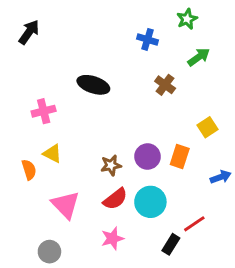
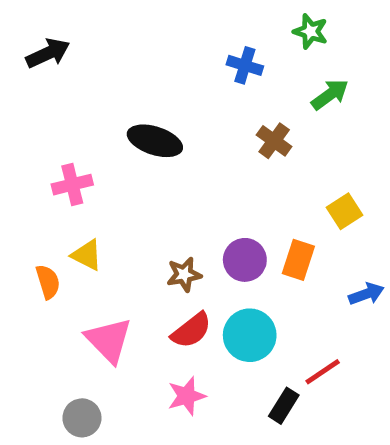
green star: (187, 19) -> (310, 31), turned -30
black arrow: (29, 32) -> (48, 53), turned 30

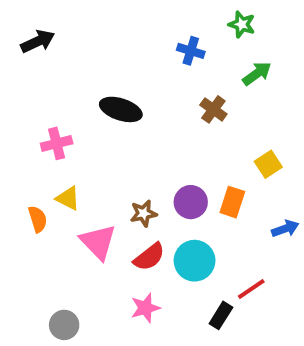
pink triangle: (109, 340) -> (98, 242), moved

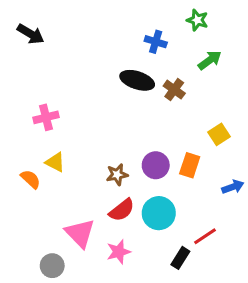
black arrow: (38, 41) -> (31, 34), turned 56
black ellipse: (121, 109) -> (137, 80), moved
orange semicircle: (38, 219) -> (31, 179), turned -30
pink triangle: (98, 242) -> (80, 233), moved

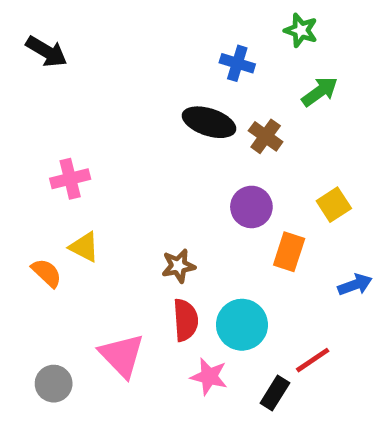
purple circle: (156, 165) -> (251, 207), moved
red semicircle: (122, 210) -> (185, 320), turned -56
pink star: (119, 252) -> (209, 377), moved, turned 30
gray circle: (52, 266) -> (54, 384), moved

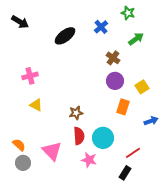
blue cross: (237, 63) -> (101, 27), turned 32
black ellipse: (209, 122) -> (65, 36), moved, turned -55
purple circle: (251, 207) -> (115, 81), moved
orange semicircle: (47, 273) -> (19, 145), moved
black rectangle: (275, 393) -> (125, 173), moved

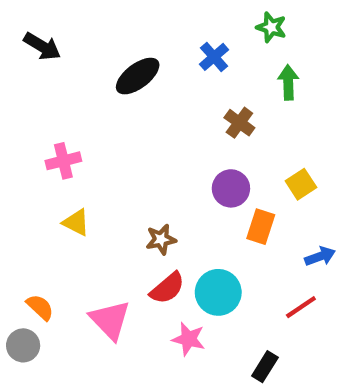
green arrow: (136, 39) -> (288, 82), turned -56
purple circle: (115, 81) -> (231, 188), moved
red semicircle: (79, 136) -> (167, 288), turned 54
red line: (133, 153) -> (301, 307), moved
gray circle: (23, 163) -> (23, 345), moved

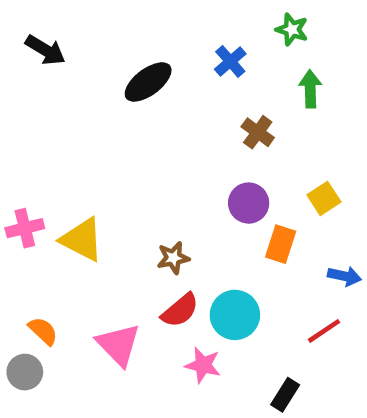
pink cross: (63, 161) -> (25, 228), moved
yellow triangle: (76, 222) -> (82, 240), size x1.5
blue arrow: (320, 256) -> (345, 276), turned 32

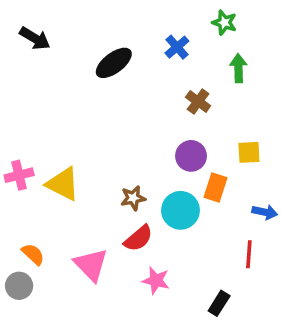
yellow square: (324, 198) -> (249, 152), turned 30
cyan circle: (235, 315) -> (180, 210), moved
red line: (324, 331) -> (249, 254), turned -52

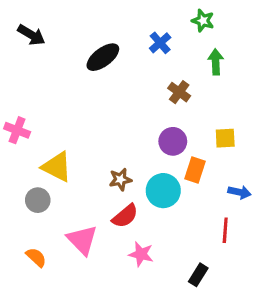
pink cross: (19, 175) -> (17, 130), moved, turned 35
orange semicircle: (33, 254) -> (36, 257), moved
gray circle: (19, 286) -> (38, 200), moved

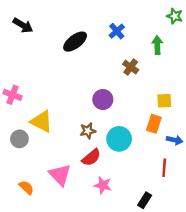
green star: (203, 21) -> (175, 16), moved
purple circle: (173, 141) -> (103, 99), moved
orange rectangle: (195, 170) -> (154, 124), moved
gray circle: (38, 200) -> (19, 139), moved

